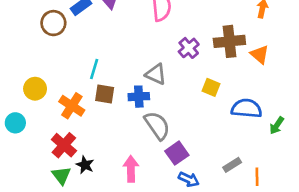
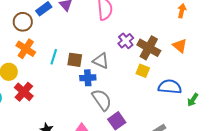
brown cross: (229, 41) -> (149, 48), moved, turned 35
brown square: (105, 94) -> (75, 60), moved
orange cross: (72, 106) -> (26, 49), moved
red cross: (64, 145) -> (24, 92), moved

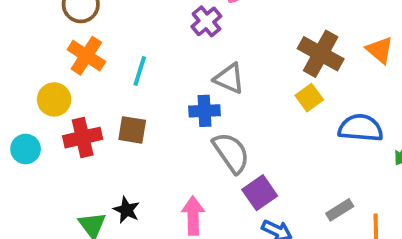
purple cross: (126, 41) -> (206, 21), moved
brown square: (75, 60) -> (132, 130), moved
yellow square: (143, 71) -> (309, 98), turned 32
red cross: (24, 92) -> (83, 138), turned 36

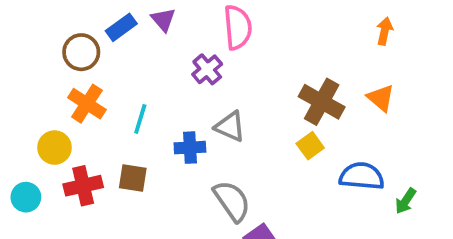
blue cross: (205, 111) -> (190, 148), moved

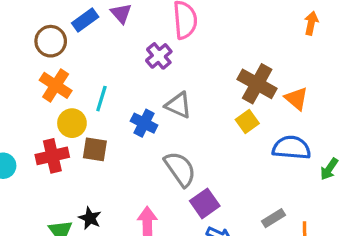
orange triangle: (381, 98) -> (296, 99), moved
yellow circle: (55, 148) -> (72, 123), moved
blue cross: (190, 148) -> (144, 123), turned 30

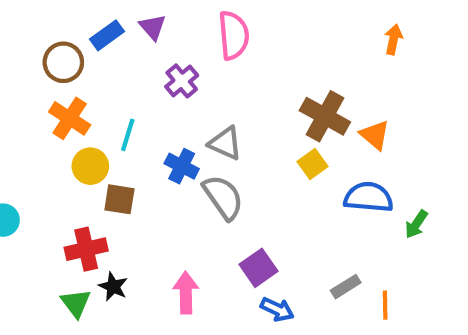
purple cross: (159, 56) -> (182, 81), moved
red cross: (52, 156) -> (86, 249), moved
gray semicircle: (180, 169) -> (223, 197), moved

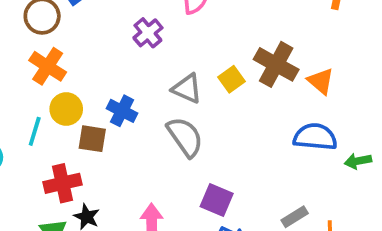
cyan line: (128, 135) -> (35, 131), moved
yellow square: (312, 164) -> (232, 79), moved
blue cross: (182, 166) -> (122, 111), moved
green arrow: (416, 224) -> (358, 161), turned 45
purple square: (259, 268) -> (217, 200), turned -32

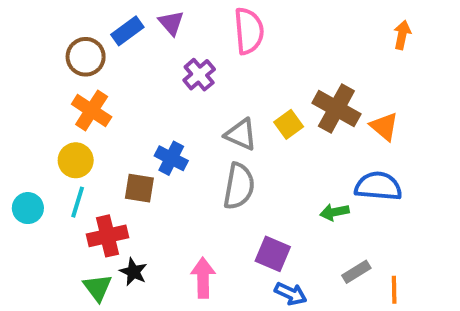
yellow circle: (66, 109) -> (76, 160), moved
cyan line: (35, 131) -> (78, 202), moved
gray semicircle: (185, 137) -> (239, 186), turned 45
green arrow: (358, 161) -> (334, 212), moved

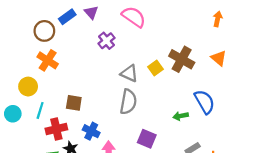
pink semicircle: (249, 31) -> (134, 17), turned -50
orange triangle: (384, 126) -> (219, 58), moved
blue cross: (171, 158) -> (91, 131), moved
yellow circle: (76, 160) -> (28, 87), moved
blue semicircle: (378, 186) -> (205, 102), turned 55

